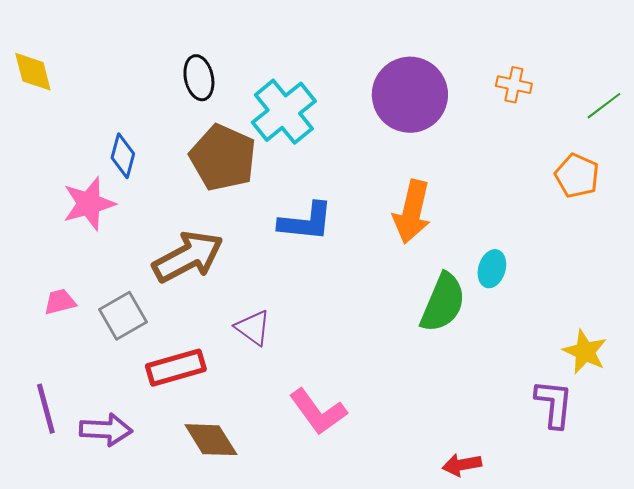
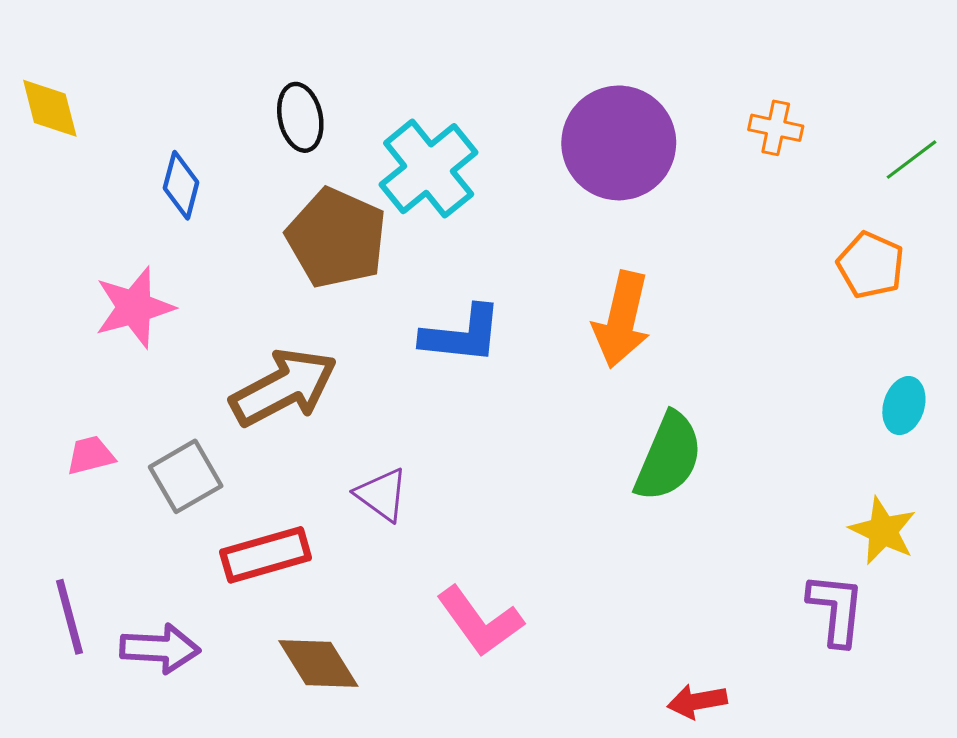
blue diamond: (123, 156) -> (181, 185), moved
cyan ellipse: (492, 269) -> (904, 406), moved

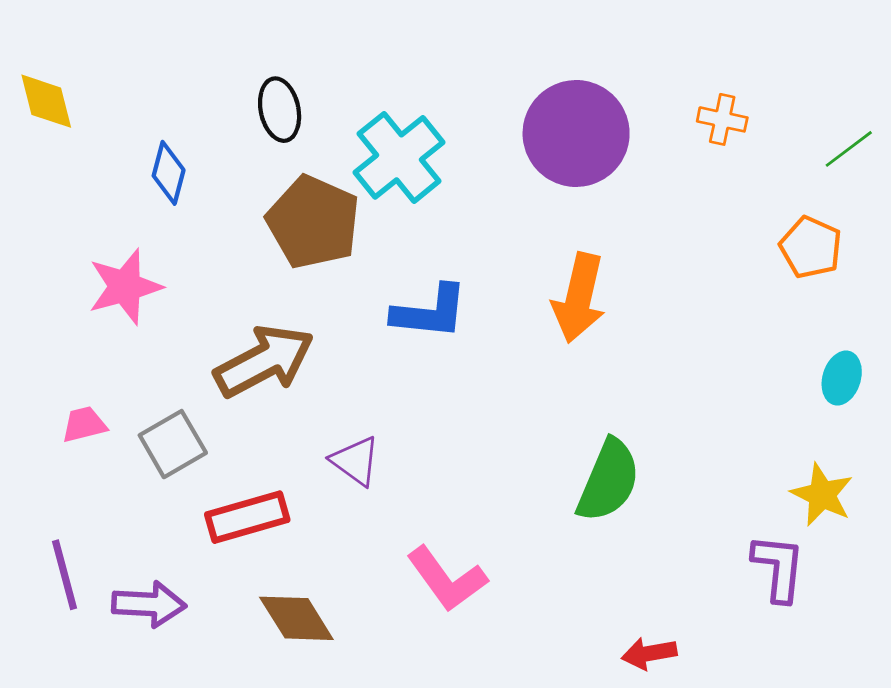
green semicircle: (669, 457) -> (608, 481), moved

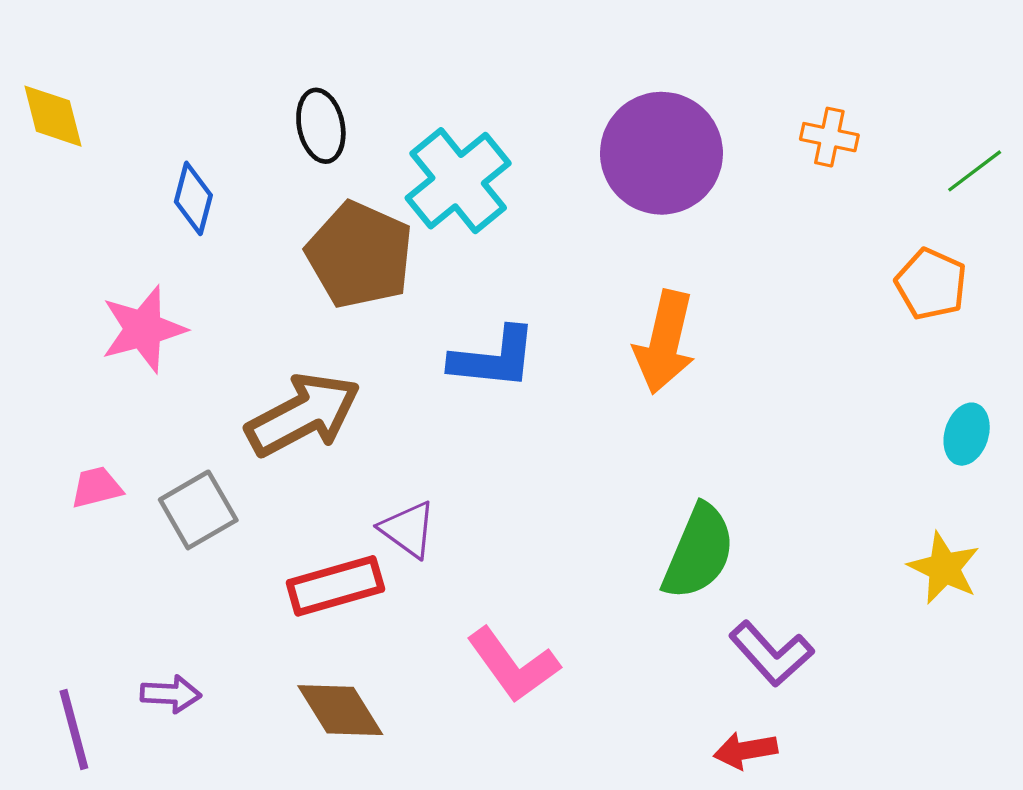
red rectangle: (247, 517) -> (335, 586), moved
purple L-shape: (778, 568) -> (771, 654), moved, turned 132
purple line: (65, 575) -> (74, 729), moved
purple arrow: (149, 604) -> (171, 694), size x0.7

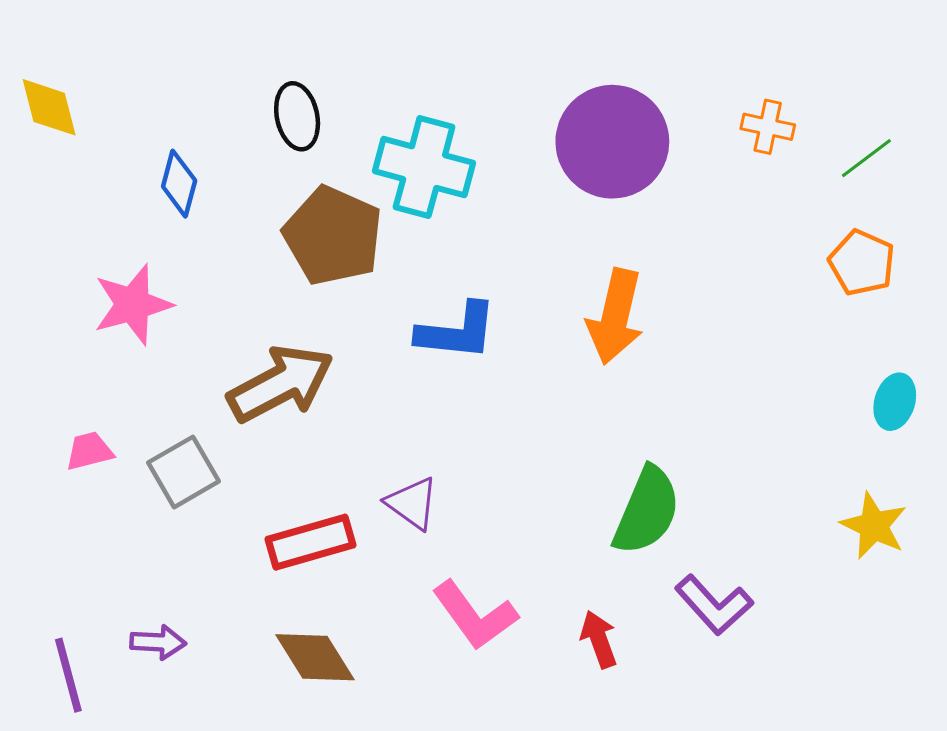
green line: (975, 171) -> (866, 158), moved
cyan cross: (458, 181) -> (424, 167), turned -36
purple triangle: (408, 529) -> (412, 503), moved
red arrow: (745, 750) -> (599, 639), moved, turned 80

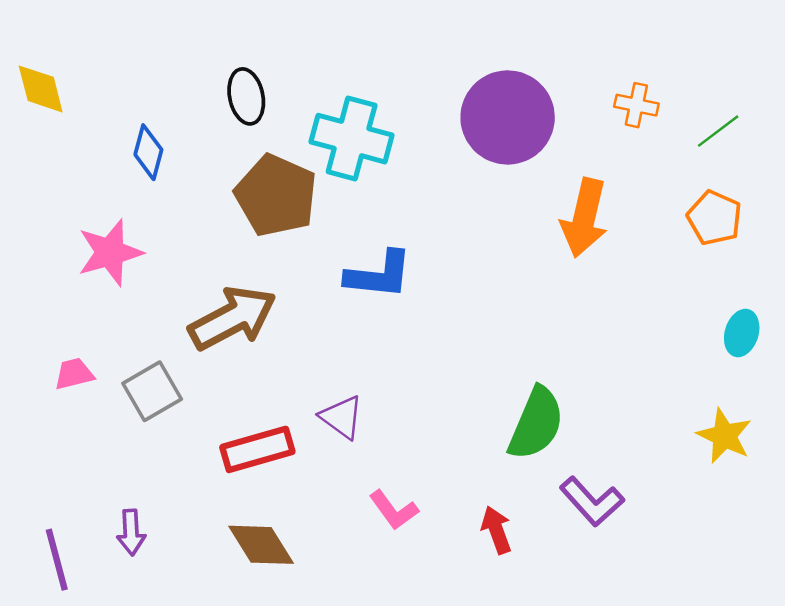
orange arrow: (615, 317) -> (584, 218), moved
pink L-shape: (475, 615) -> (394, 510), size x0.7
purple arrow: (158, 642) -> (131, 532), turned 84

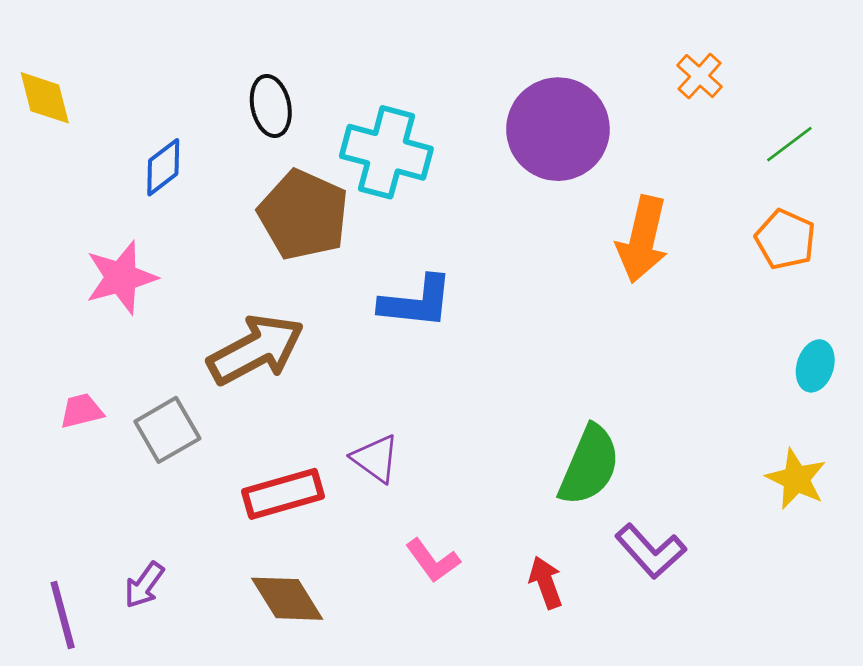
orange cross: (636, 105) -> (700, 76), moved, turned 30
blue diamond: (148, 152) -> (163, 167), turned 38
purple arrow: (131, 532) -> (144, 585), turned 39

